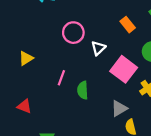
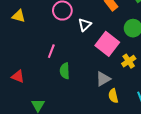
yellow triangle: (26, 58) -> (19, 16), moved, turned 48
green semicircle: (83, 90) -> (65, 71), moved

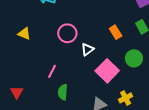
yellow cross: (129, 61) -> (126, 98), moved
red triangle: (18, 77) -> (17, 92), turned 32

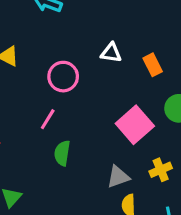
pink circle: (67, 33) -> (63, 77), moved
white triangle: (87, 50) -> (111, 53), moved, turned 40

